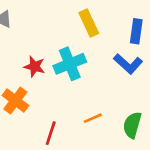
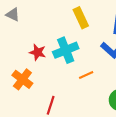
orange line: (93, 118) -> (86, 75), moved

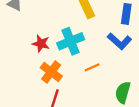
orange cross: (22, 79) -> (51, 72), moved

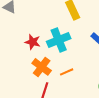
orange line: (92, 67) -> (67, 72), moved

